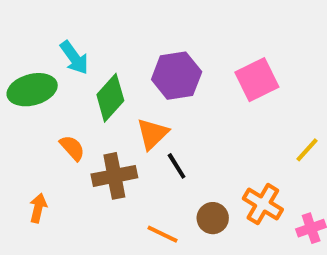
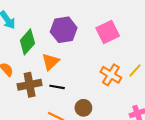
black line: (177, 166) -> (57, 87), moved, turned -48
orange cross: (263, 204) -> (111, 75), moved

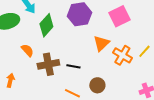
orange triangle: (50, 62) -> (101, 43), moved

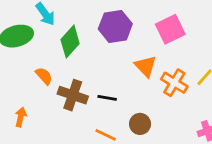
orange triangle: (101, 43) -> (146, 66), turned -30
brown cross: (48, 64) -> (73, 95), turned 30

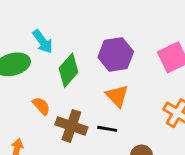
orange triangle: (146, 66) -> (117, 96), moved

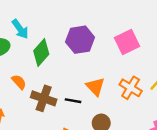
orange triangle: (117, 96) -> (95, 87), moved

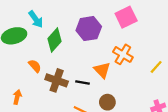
pink square: (127, 42) -> (126, 17), moved
orange cross: (131, 88) -> (123, 54), moved

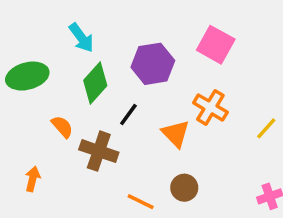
pink square: (126, 17) -> (216, 45), turned -35
cyan arrow: (36, 19) -> (81, 38), moved
black line: (82, 82) -> (128, 114), moved, turned -64

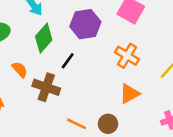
orange triangle: (176, 134) -> (129, 94), moved, turned 45
brown circle: (184, 188) -> (108, 124), moved

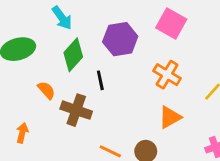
black line: (68, 61) -> (100, 80), turned -48

